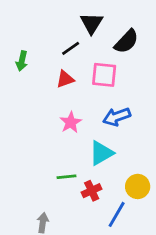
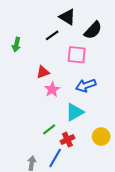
black triangle: (92, 23) -> (67, 17), turned -30
red triangle: (65, 79) -> (43, 72), moved
green line: (66, 177) -> (49, 129), turned -32
blue line: (117, 214) -> (55, 158), moved

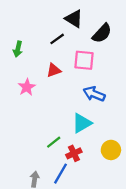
red triangle: (43, 72) -> (54, 70), moved
blue arrow: (86, 85) -> (94, 94), turned 42
pink star: (52, 90) -> (27, 87), moved

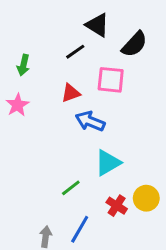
pink star: (27, 87) -> (17, 105), moved
blue arrow: (94, 94) -> (90, 121), moved
red cross: (74, 153) -> (117, 206), moved, turned -32

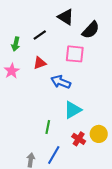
black line: (75, 52) -> (40, 35), moved
red triangle: (71, 93) -> (40, 63), moved
green line: (71, 188) -> (48, 127), turned -40

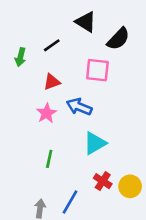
pink star: (12, 71) -> (47, 113), moved
green line: (48, 127) -> (49, 159), moved
yellow circle: (99, 134) -> (130, 186), moved

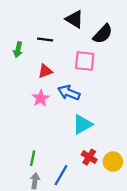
black line: (52, 45) -> (45, 40), turned 42
green line: (49, 159) -> (33, 158), moved

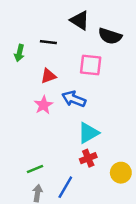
black semicircle: (103, 34) -> (110, 36), turned 65
red cross: (89, 157) -> (88, 158), moved, turned 35
green line: (33, 158) -> (35, 169), turned 56

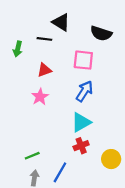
black triangle: (80, 20) -> (61, 22), moved
blue arrow: (74, 99) -> (84, 91), moved, turned 100

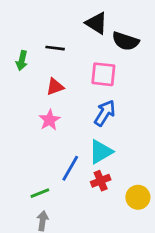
black triangle: (61, 22) -> (96, 23), moved
blue line: (60, 172) -> (70, 168), moved

